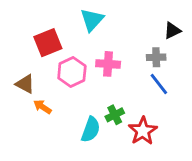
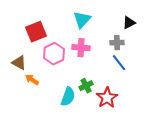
cyan triangle: (92, 20) -> (82, 20), moved

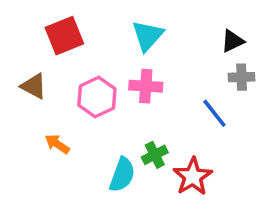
red square: (36, 32) -> (64, 36), moved
gray cross: (117, 43) -> (242, 77), moved
brown triangle: (19, 63) -> (34, 86), moved

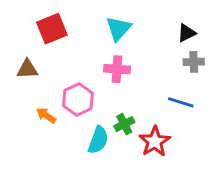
brown triangle: (34, 86) -> (27, 69), turned -30
pink hexagon: (97, 97) -> (78, 100), moved
blue line: (214, 113) -> (181, 102), moved, turned -35

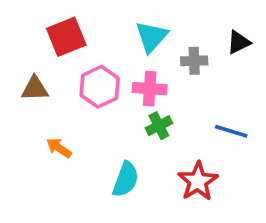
gray cross: (194, 62) -> (194, 61), moved
pink hexagon: (78, 100) -> (100, 87), moved
green cross: (124, 124) -> (159, 126), moved

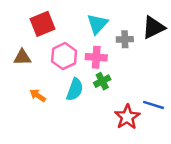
black triangle: (239, 42) -> (153, 27), size x1.5
blue line: (231, 131) -> (153, 105), moved
cyan semicircle: (126, 179) -> (75, 89), moved

